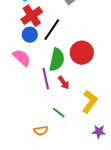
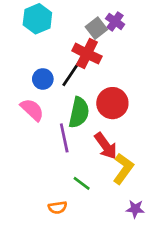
red cross: (32, 16) -> (87, 54), moved, turned -30
red arrow: (64, 83) -> (106, 146), moved, size x1.5

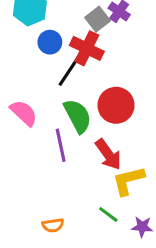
blue circle: (43, 79) -> (50, 42), moved
green semicircle: (79, 112) -> (78, 116), turned -40
yellow L-shape: (123, 169) -> (128, 181), turned -140
green line: (82, 183) -> (108, 214), moved

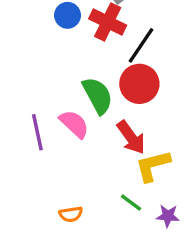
black line: (70, 70) -> (141, 45), moved
pink semicircle: (24, 113) -> (74, 124), moved
purple line: (61, 145) -> (37, 132), moved

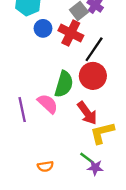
green semicircle: (98, 96) -> (64, 84), turned 44
purple star: (168, 216) -> (95, 168), moved

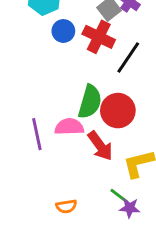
red circle: (93, 76) -> (118, 111), moved
pink semicircle: (48, 104) -> (69, 127), turned -45
red arrow: (87, 113) -> (100, 146), moved

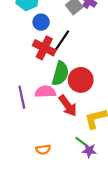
red cross: (99, 37) -> (44, 48), moved
black line: (128, 58) -> (61, 41), moved

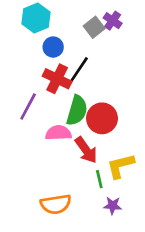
purple line: (22, 97) -> (28, 106), moved, turned 40
green line: (82, 142) -> (99, 179), moved, turned 40
orange semicircle: (43, 150) -> (56, 204), size x1.6

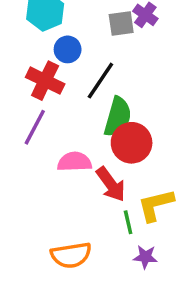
gray square: (94, 27) -> (121, 23), turned 30
red cross: (57, 79) -> (45, 81), moved
green semicircle: (77, 110) -> (118, 117), moved

